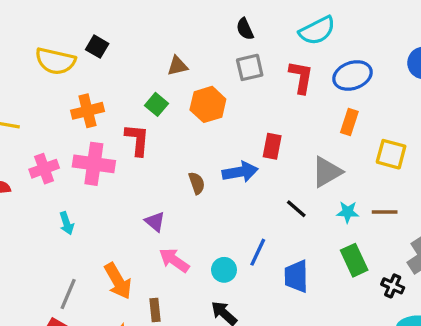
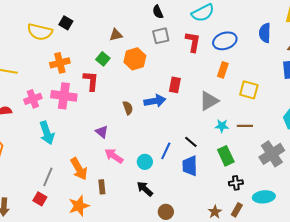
black line: (296, 209) -> (191, 142), moved
cyan arrow: (67, 223) -> (47, 133), size x1.6
black cross: (393, 286) -> (236, 183), moved, turned -32

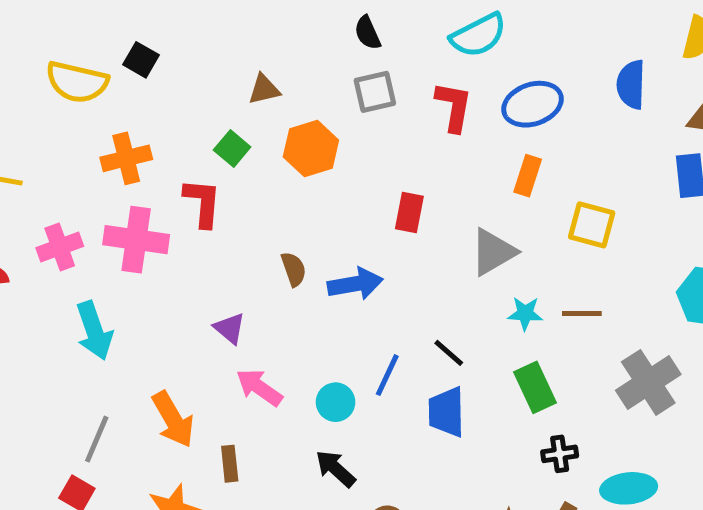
blue arrow: (155, 101) -> (355, 284), moved

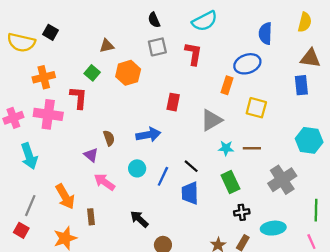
blue semicircle: (631, 84) -> (265, 33), moved
blue ellipse: (533, 104) -> (247, 64), moved
brown semicircle: (294, 269) -> (109, 138), moved
cyan circle: (336, 402) -> (137, 168), moved

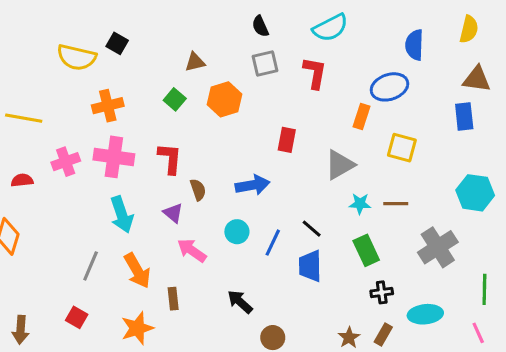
red L-shape: (79, 98) -> (170, 159), moved
cyan arrow: (29, 156) -> (122, 215), moved
gray line: (30, 206) -> (91, 266), moved

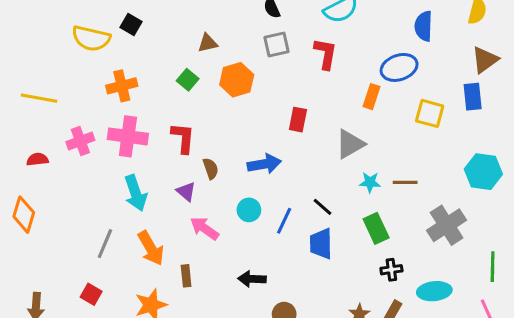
brown triangle: (477, 79) -> (485, 60), turned -44
yellow square: (402, 148) -> (430, 113), moved
black arrow: (240, 302) -> (252, 279), turned -40

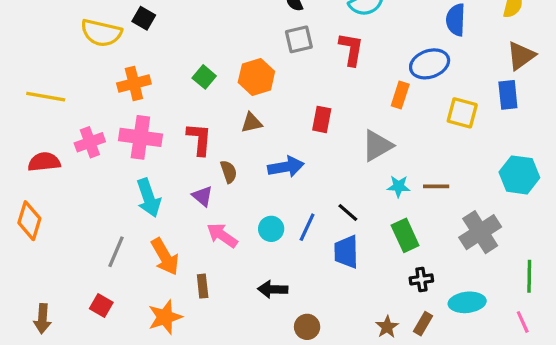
brown triangle: (208, 43) -> (252, 123), moved
red semicircle: (37, 159) -> (44, 162), size x1.4
cyan circle: (249, 210) -> (271, 229), moved

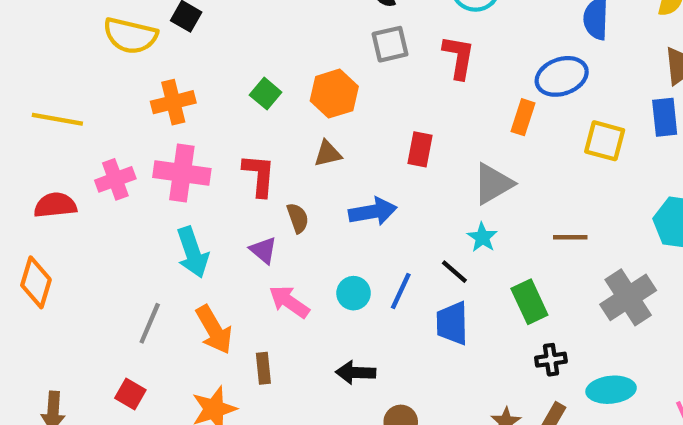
cyan star: (399, 186) -> (482, 237), moved, turned 30

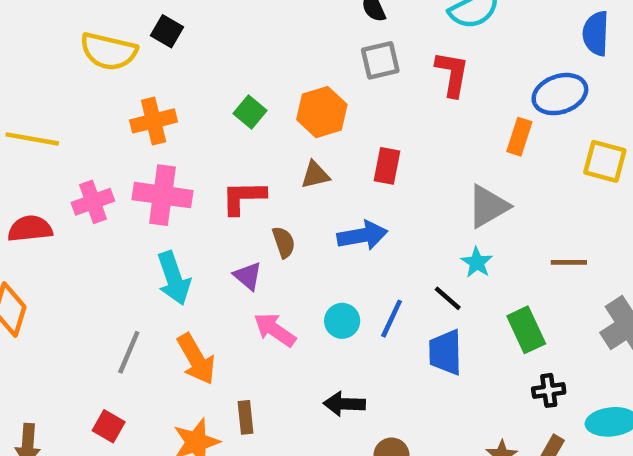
red rectangle: (420, 149) -> (387, 166), moved
red L-shape: (259, 175) -> (243, 197), turned -96
brown rectangle: (263, 368) -> (246, 417), moved

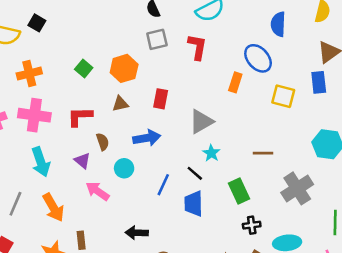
blue ellipse: (560, 94) -> (258, 58), turned 68
gray triangle: (488, 206) -> (201, 122), moved
cyan circle: (342, 321) -> (124, 168), moved

